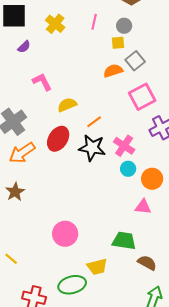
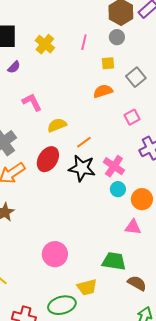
gray circle: (124, 26) -> (117, 37), moved
gray square: (135, 61) -> (136, 77), moved
pink square: (142, 97) -> (132, 117), size x0.6

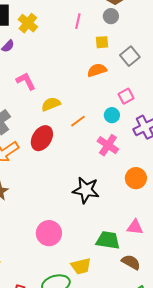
yellow cross: (45, 44) -> (28, 23), moved
black star: (82, 168) -> (86, 190), moved
cyan circle: (118, 189) -> (112, 115), moved
pink triangle: (133, 227) -> (135, 227), moved

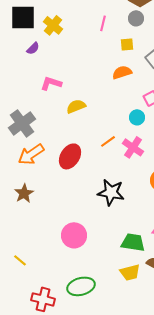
pink L-shape: (26, 81) -> (51, 83), turned -45
orange line: (78, 121) -> (108, 141), moved
red ellipse: (42, 138) -> (70, 156), moved
yellow trapezoid: (81, 266) -> (130, 272), moved

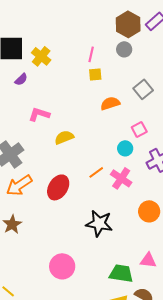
yellow square: (127, 44) -> (95, 74), moved

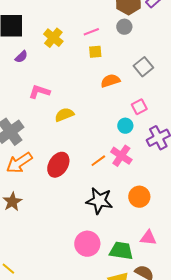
pink line: (91, 54) -> (91, 32), turned 56
yellow cross: (41, 56) -> (53, 38), moved
orange line: (96, 172) -> (98, 161), moved
orange circle: (149, 211) -> (139, 197), moved
pink circle: (62, 266) -> (87, 244), moved

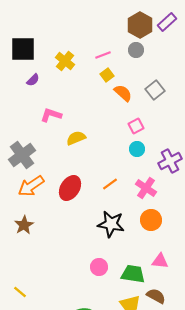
yellow square: (95, 52) -> (107, 75), turned -32
orange semicircle: (110, 81) -> (123, 93), moved, turned 60
pink square: (139, 107) -> (136, 126), moved
pink cross: (121, 156) -> (146, 188), moved
pink circle: (87, 244) -> (99, 267), size x0.7

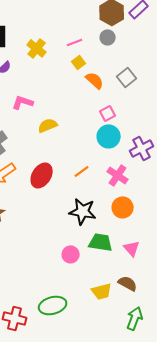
cyan circle: (137, 149) -> (109, 136), size x1.5
pink triangle: (160, 261) -> (132, 248), turned 42
green trapezoid: (133, 274) -> (101, 242), moved

